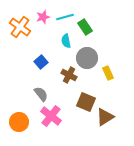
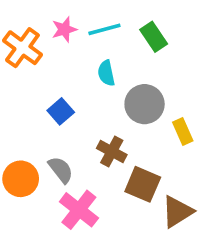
green rectangle: (85, 27) -> (154, 37), moved
brown cross: (69, 75) -> (112, 151), moved
orange circle: (19, 122) -> (21, 179), moved

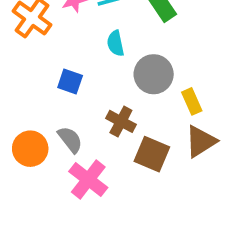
blue square: (61, 111) -> (70, 81), turned -30
brown triangle: (177, 212) -> (201, 141), moved

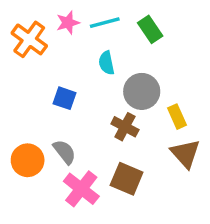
brown cross: (121, 121) -> (125, 127), moved
brown triangle: (201, 141) -> (185, 154), turned -40
brown square: (152, 154) -> (127, 179), moved

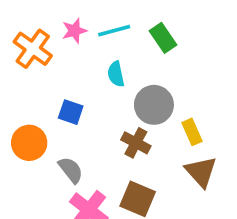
orange circle: (28, 160) -> (29, 143), moved

